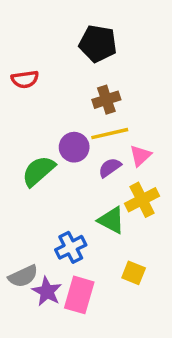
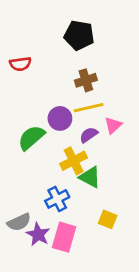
yellow cross: (142, 200) -> (74, 161), moved

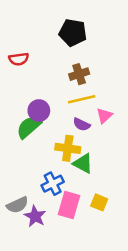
purple circle: (60, 118) -> (39, 111), moved
purple semicircle: (89, 135) -> (82, 124), turned -120
yellow cross: (74, 161) -> (68, 148), turned 35
pink rectangle: (64, 237) -> (69, 205), moved

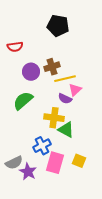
brown cross: (79, 74) -> (52, 67), moved
purple circle: (39, 111) -> (31, 72), moved
pink triangle: (104, 116) -> (75, 90), moved

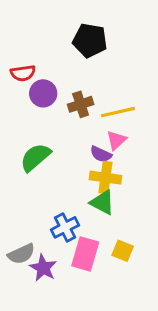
purple circle: (31, 72) -> (43, 93), moved
yellow line: (65, 79) -> (118, 112), moved
yellow cross: (54, 118) -> (105, 178), moved

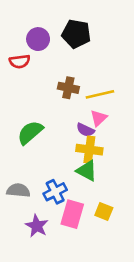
purple circle: (43, 93) -> (38, 39), moved
brown cross: (81, 104) -> (68, 88), turned 30
gray semicircle: (21, 254) -> (18, 190), moved, turned -150

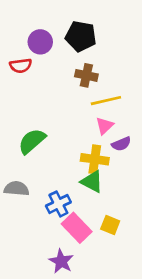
brown cross: (68, 88) -> (86, 75), moved
purple semicircle: (85, 130) -> (121, 144), moved, turned -48
gray semicircle: (18, 190) -> (16, 189), moved
pink rectangle: (72, 214) -> (77, 228), turned -60
purple star: (37, 226) -> (61, 261), moved

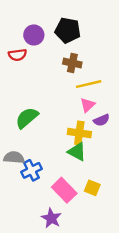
blue cross: (58, 204) -> (31, 170), moved

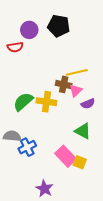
brown cross: (72, 63) -> (64, 84), moved
yellow cross: (79, 133) -> (46, 102), moved
green triangle: (77, 152) -> (83, 131), moved
pink rectangle: (64, 190) -> (66, 156), moved

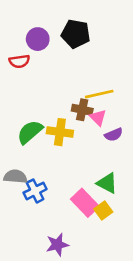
pink triangle: (76, 91) -> (98, 118), turned -32
green triangle: (83, 131) -> (107, 183), moved
yellow square: (80, 162) -> (103, 211), turned 32
purple star: (44, 189) -> (57, 245), turned 30

